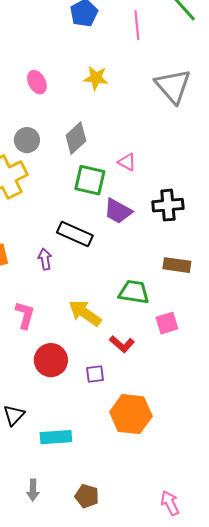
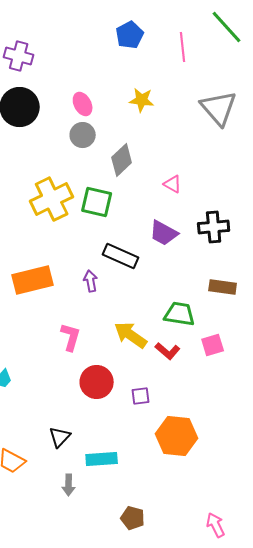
gray circle: (27, 140) -> (83, 135), moved
green square: (90, 180) -> (97, 202), moved
red L-shape: (122, 344) -> (168, 351), moved
gray arrow: (33, 490) -> (69, 485), moved

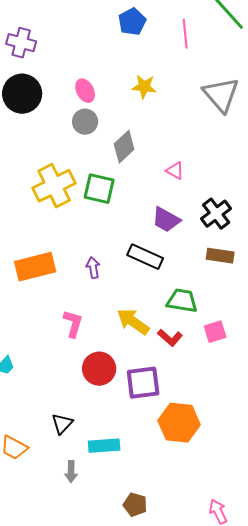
black cross: (214, 227) -> (216, 214), turned -32
black rectangle: (121, 256) -> (145, 257), moved
brown rectangle: (223, 287) -> (220, 256), moved
purple square: (141, 396) -> (143, 383), size x1.8

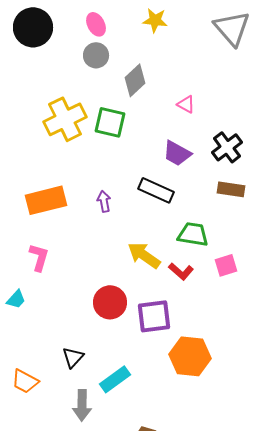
pink L-shape: (73, 324) -> (39, 257), moved
cyan rectangle: (104, 446) -> (115, 379), turned -32
gray arrow: (71, 472) -> (82, 405), size x1.4

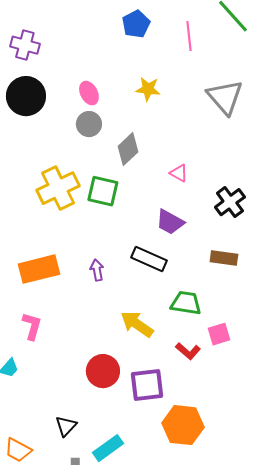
black cross: (227, 147) -> (230, 202), moved
red L-shape: (181, 271) -> (188, 351), moved

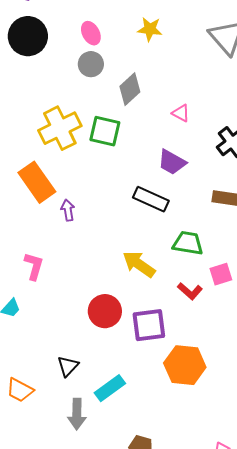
orange rectangle: (39, 269) -> (37, 182), moved, turned 69
purple arrow: (97, 270) -> (68, 210), moved

